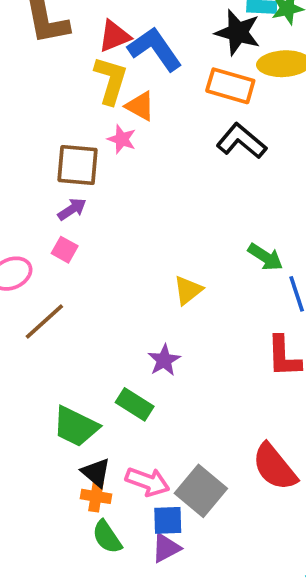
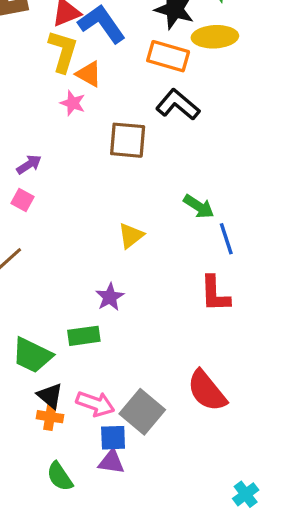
brown square: (78, 165) -> (128, 140), moved
green rectangle: (135, 404) -> (84, 336), turned -40
green semicircle: (107, 537) -> (60, 476), moved
purple triangle: (166, 548) -> (111, 462), turned 36

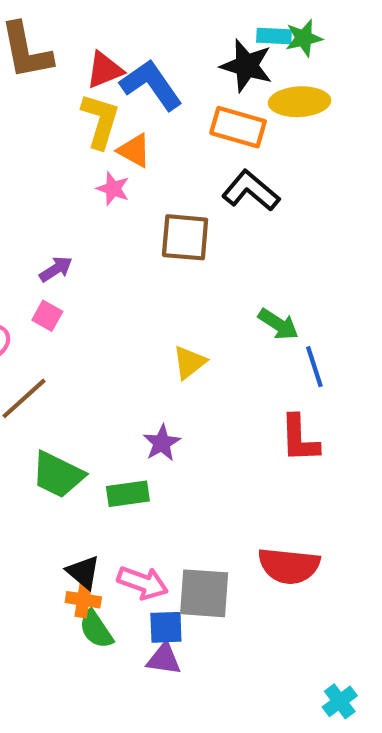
green trapezoid: (32, 355) -> (58, 475), moved
red semicircle: (207, 391) -> (289, 566), turned -45
gray square: (142, 412) -> (204, 593), turned -36
green semicircle: (60, 476) -> (96, 629), moved

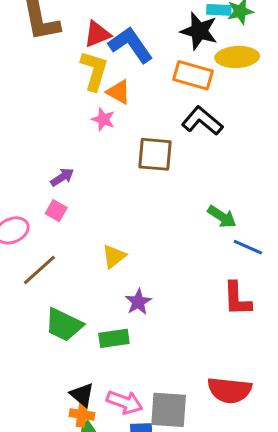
yellow triangle: (189, 362) -> (114, 256), moved
blue line: (314, 367) -> (248, 247), turned -48

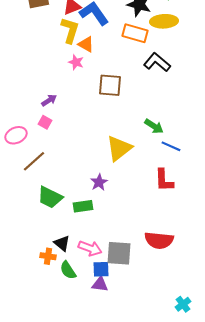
black L-shape: (202, 121) -> (157, 62), moved
yellow triangle: (114, 256) -> (119, 148), moved, size x1.6
orange cross: (82, 414) -> (48, 256), moved

